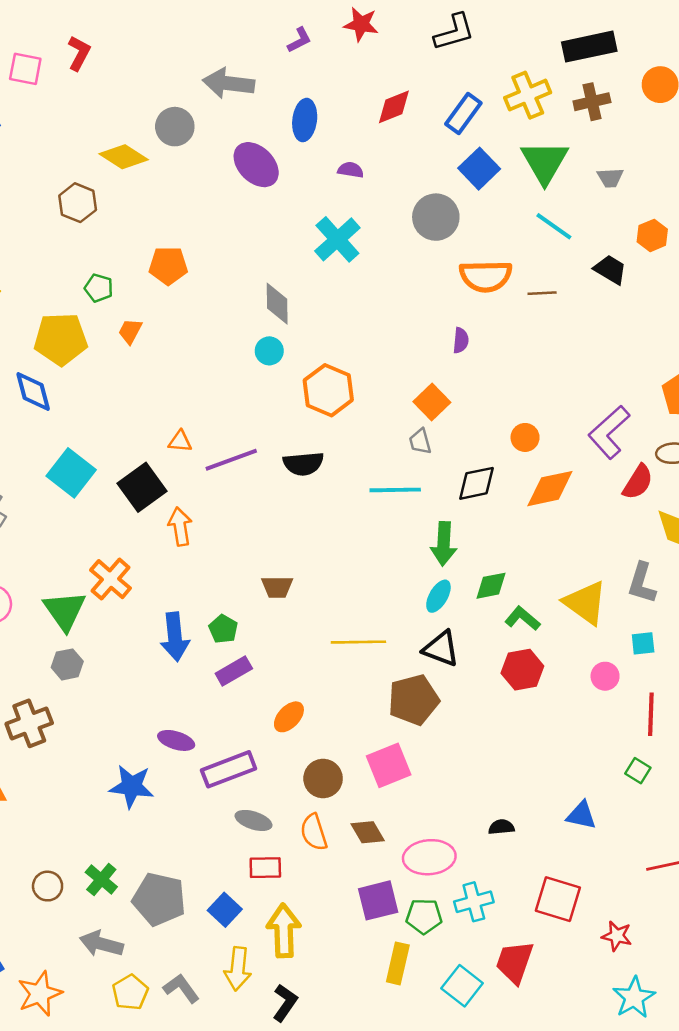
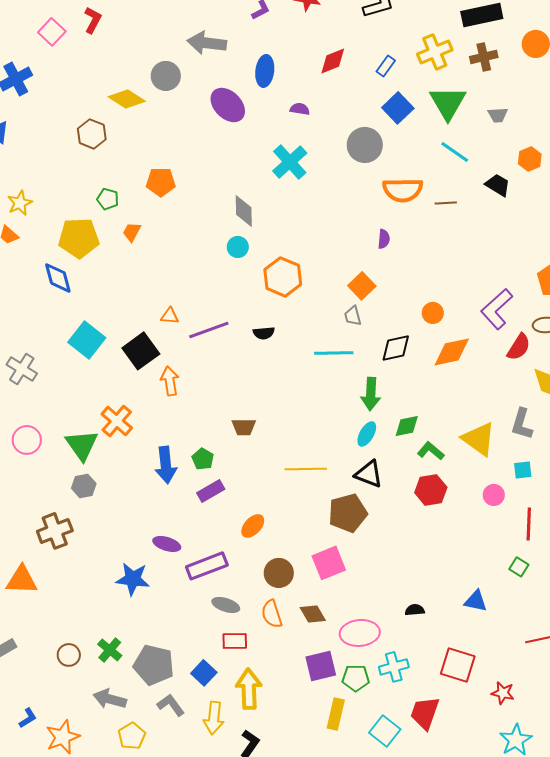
pink square: (25, 69) -> (52, 32), turned 32
blue rectangle: (463, 113) -> (386, 66), size x0.7
black semicircle: (303, 464) -> (264, 333), size x0.7
gray L-shape: (181, 988) -> (171, 705), moved

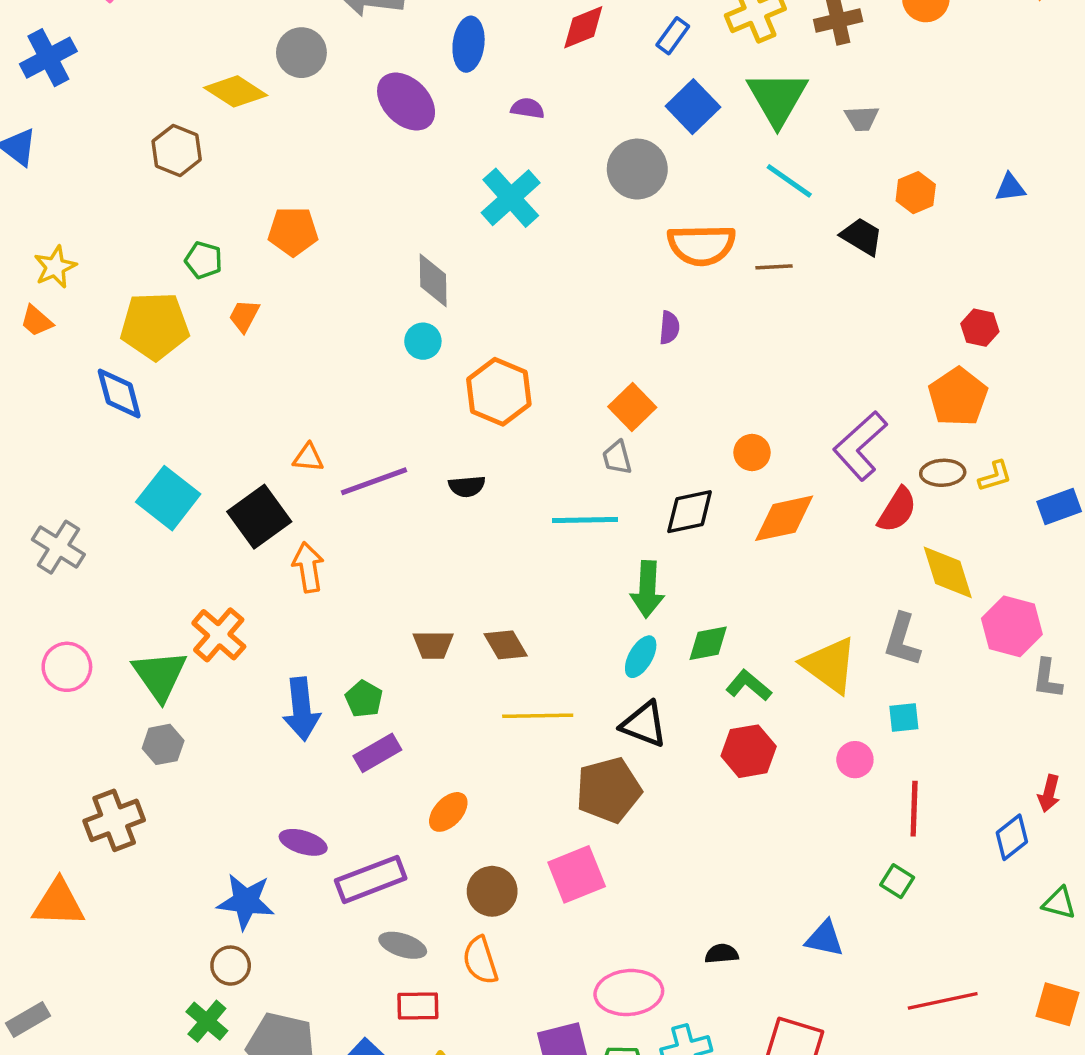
brown diamond: (313, 614) -> (506, 645), moved
brown circle: (69, 655) -> (231, 966), moved

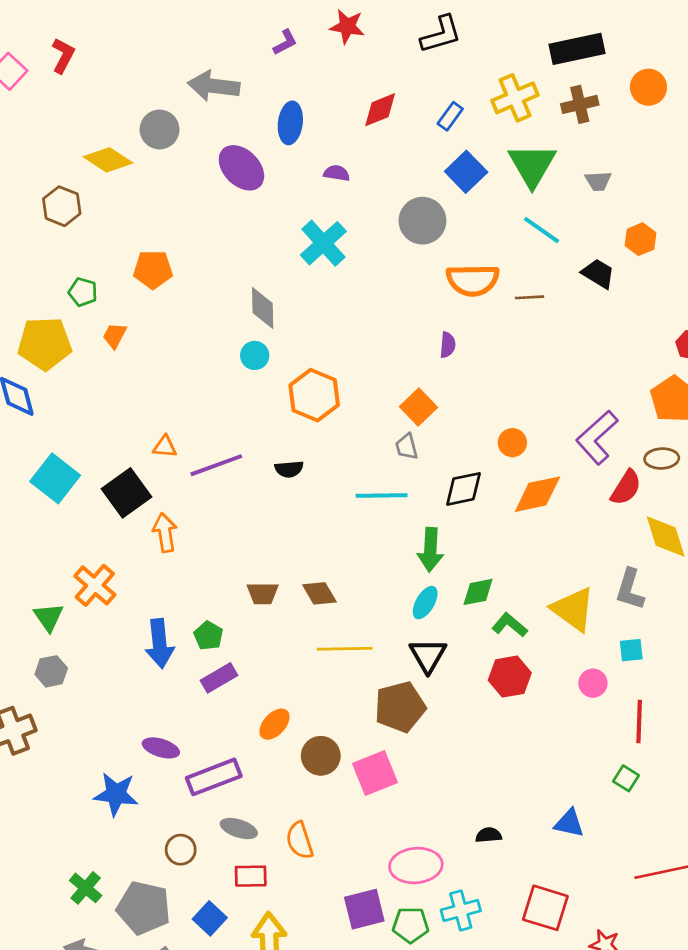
green triangle: (160, 675) -> (49, 617), size x0.7
black triangle: (644, 724) -> (428, 655), turned 39
brown circle: (492, 891) -> (321, 756), moved
brown circle: (231, 966) -> (181, 850), moved

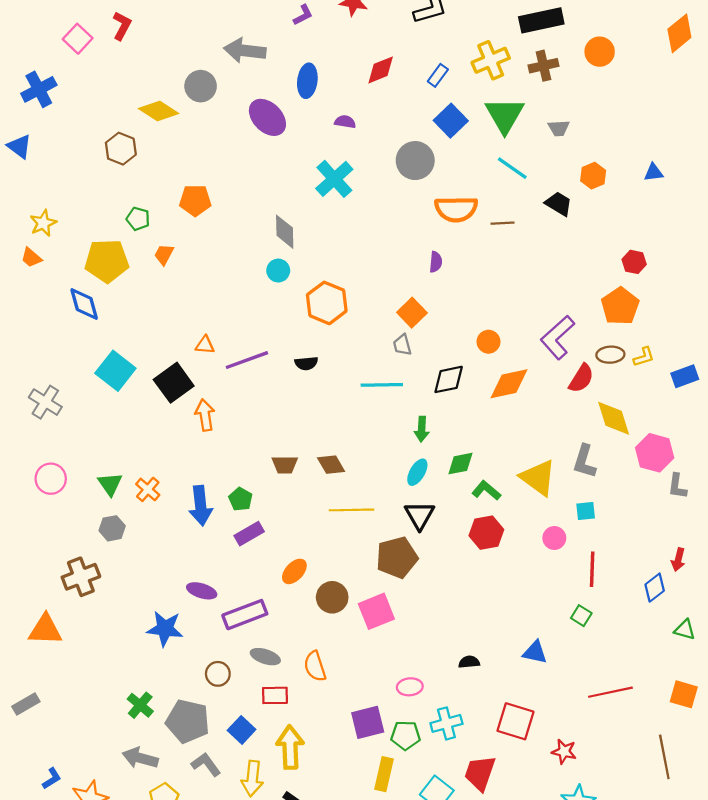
green arrow: (430, 550) -> (422, 429), size x0.7
orange cross: (95, 585) -> (148, 489), moved, size x0.7
pink ellipse: (416, 866) -> (410, 687), size x0.6

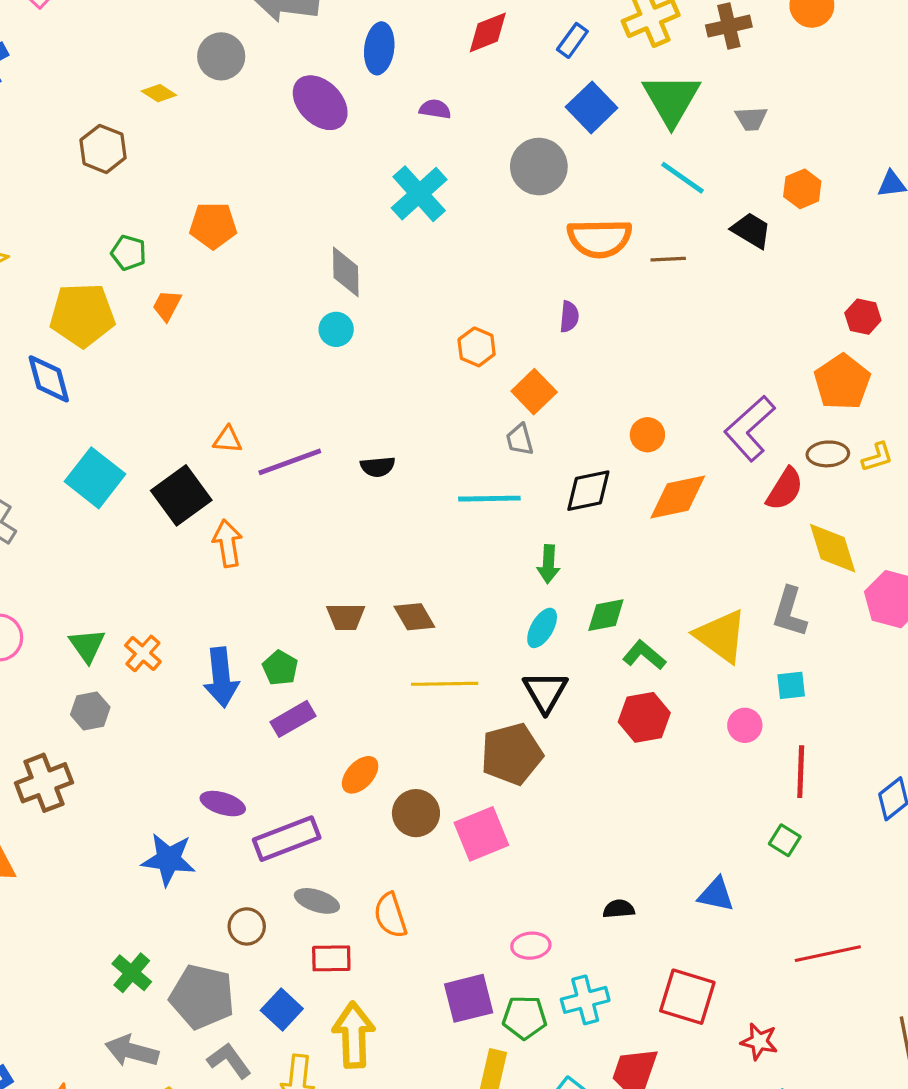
yellow diamond: (159, 111) -> (159, 93), size x0.6
orange hexagon: (327, 303) -> (477, 347), moved, size x0.6

